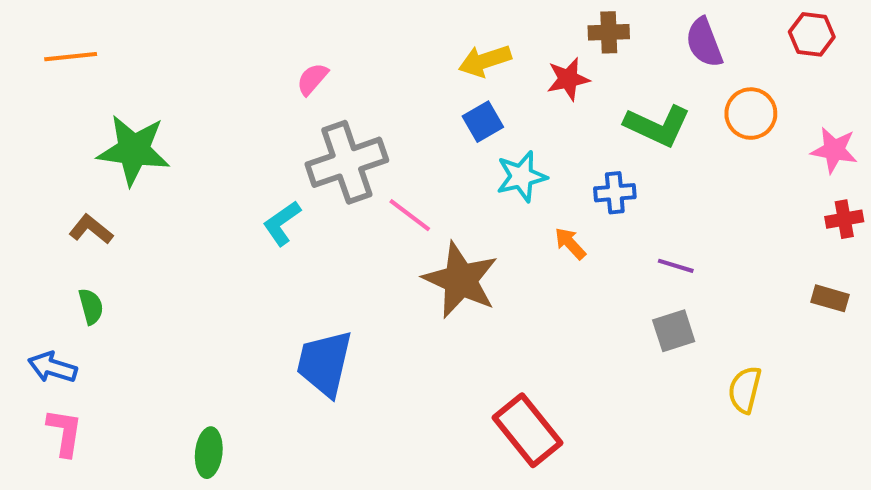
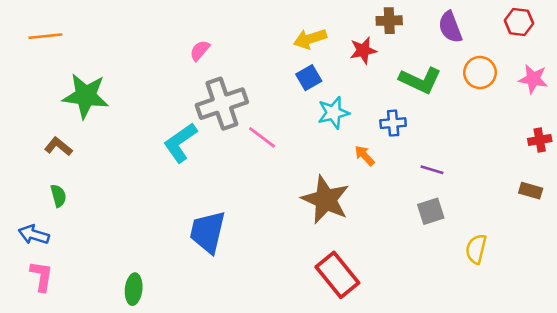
pink star: (834, 150) -> (533, 79), moved
cyan L-shape: (282, 223) -> (180, 143), size x1.4
brown star: (461, 280) -> (326, 200), moved

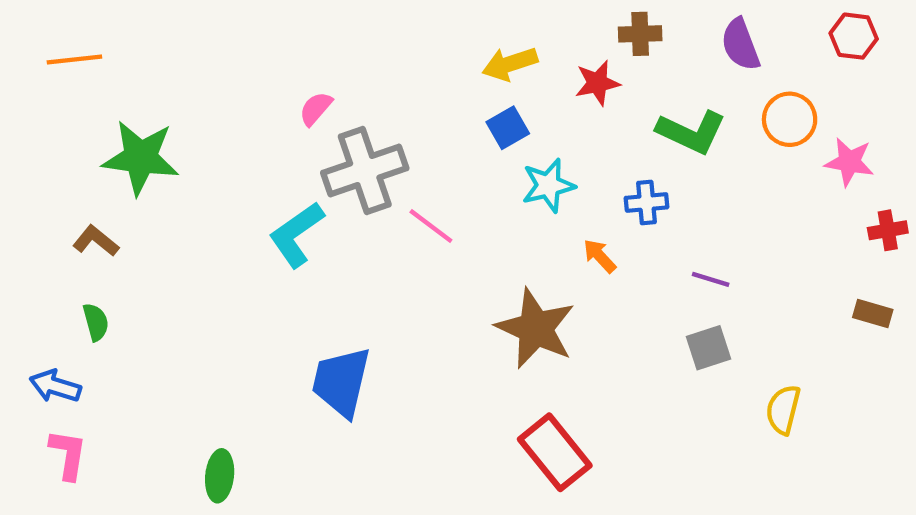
pink semicircle: (200, 50) -> (316, 109), moved
pink star: (533, 79) -> (849, 162), moved

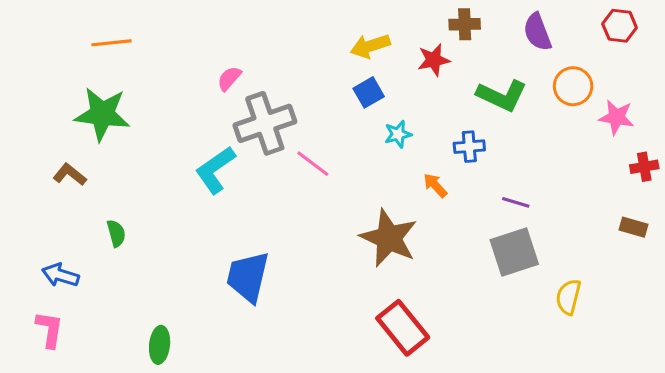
orange line: (74, 59) -> (112, 43), moved
cyan star: (548, 185) -> (398, 134), size x0.7
green semicircle: (96, 322) -> (116, 233), moved
gray square: (708, 348) -> (514, 252), size x1.5
blue arrow: (55, 386) -> (60, 275), moved

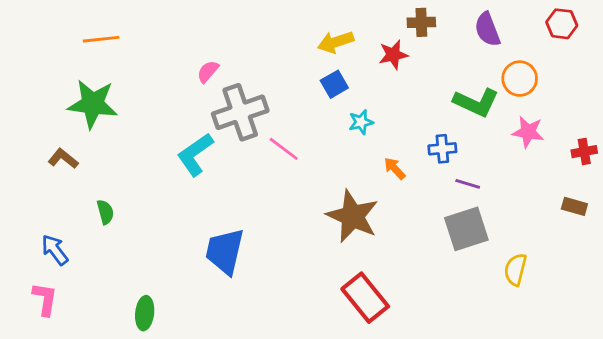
green L-shape: (502, 96) -> (476, 102), moved
pink star: (616, 117) -> (528, 132), moved
blue cross: (469, 147) -> (442, 149), moved
blue arrow: (60, 275) -> (55, 250), turned 36

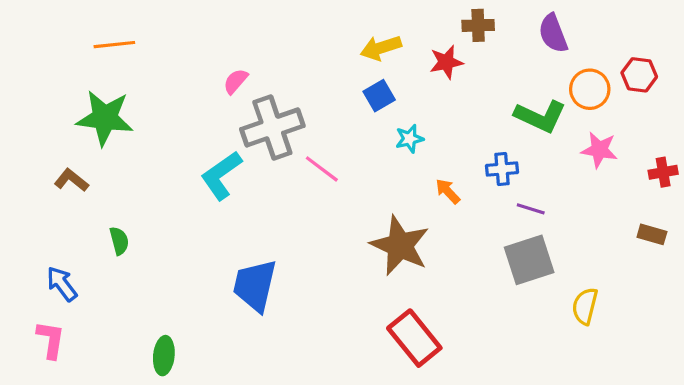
red hexagon: (562, 24) -> (639, 75), moved

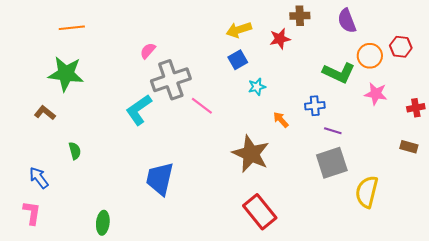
yellow semicircle: (585, 306) -> (367, 192), size x1.4

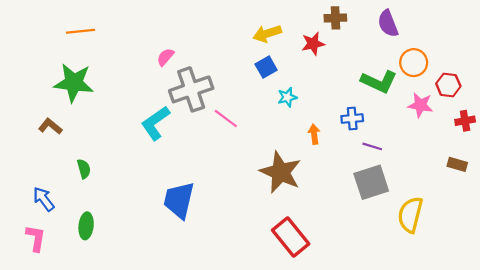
red hexagon: (401, 47) -> (448, 85), moved
orange arrow: (281, 120) -> (314, 134), turned 36
green ellipse: (103, 223) -> (86, 226), moved

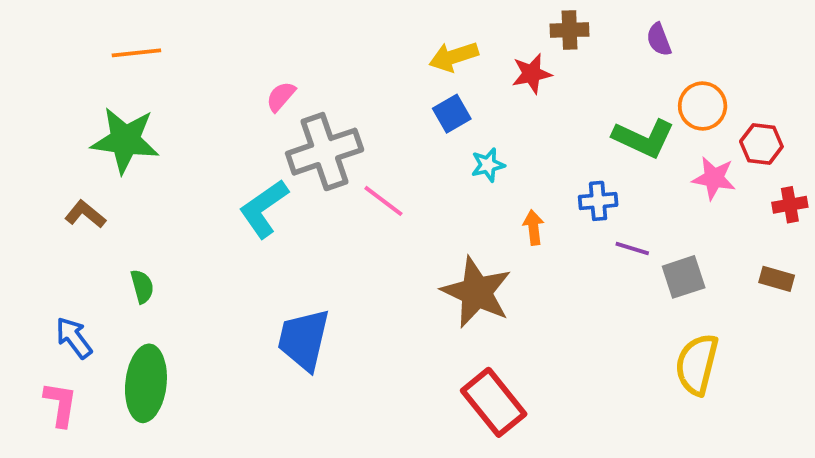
purple semicircle: (388, 23) -> (659, 40), size x0.7
gray square: (371, 182) -> (684, 277), moved, size x0.7
green ellipse: (86, 226) -> (146, 383), size x1.6

